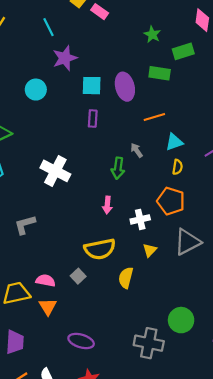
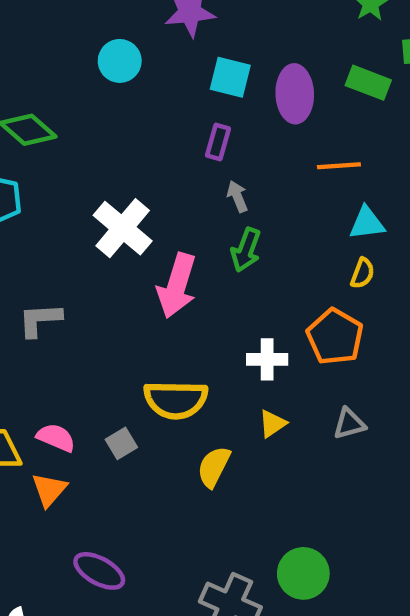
gray arrow: (137, 150) -> (237, 196), moved
pink arrow: (107, 205) -> (177, 286), moved, size x1.8
gray triangle: (187, 242) -> (349, 424), size x0.6

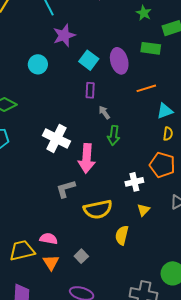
cyan square: (230, 77) -> (89, 60), turned 36
gray L-shape: (40, 320) -> (66, 189), moved
gray square: (121, 443) -> (81, 256), moved

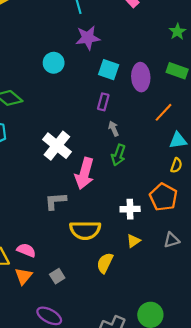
cyan square: (89, 60) -> (109, 70), turned -30
orange line: (146, 88) -> (164, 112), turned -42

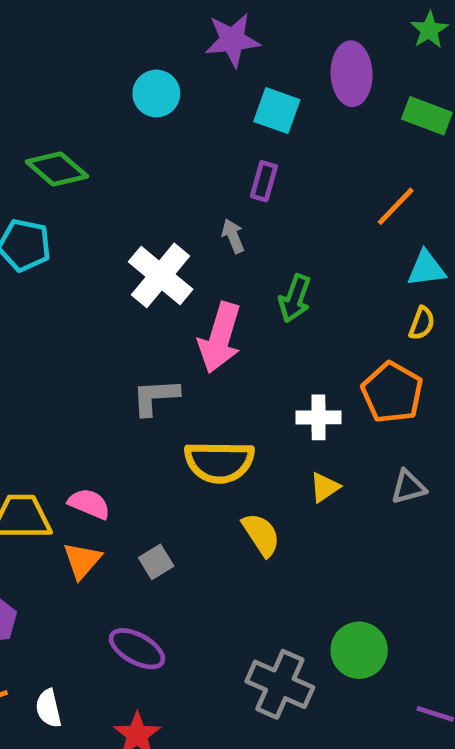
purple ellipse: (141, 77) -> (352, 74), moved
gray arrow: (114, 129) -> (233, 236), moved
yellow semicircle: (105, 263) -> (261, 535), turned 120

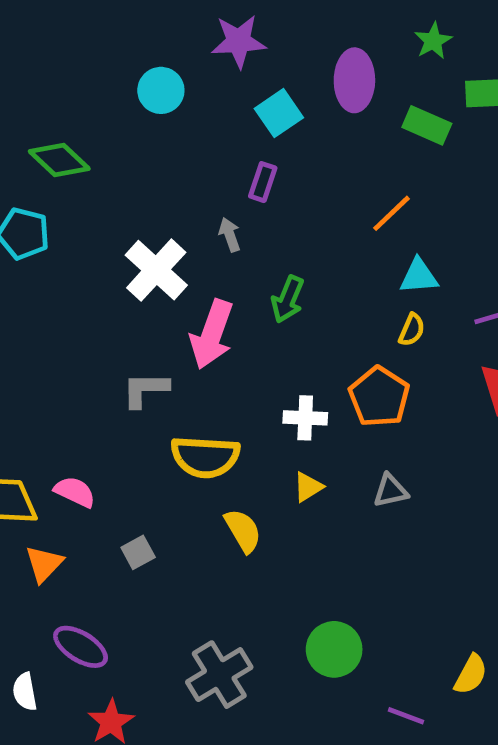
cyan square: (277, 111) -> (279, 113), turned 33
orange triangle: (82, 561) -> (44, 564), moved
purple ellipse: (137, 649) -> (81, 647), moved
gray cross: (280, 684) -> (219, 675), moved, turned 32

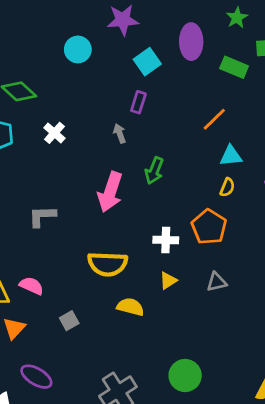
white cross: (156, 270) -> (54, 133), moved, size x0.6
gray L-shape: (145, 390) -> (42, 216), moved
yellow semicircle: (243, 531) -> (130, 307), turned -44

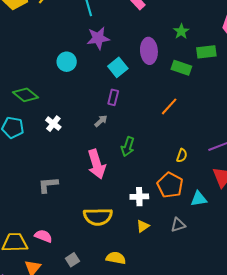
gray arrow: (120, 133) -> (101, 121), turned 72
cyan triangle: (231, 156) -> (199, 199), moved
pink arrow: (110, 192) -> (97, 164), turned -32
yellow semicircle: (130, 307) -> (116, 258), moved

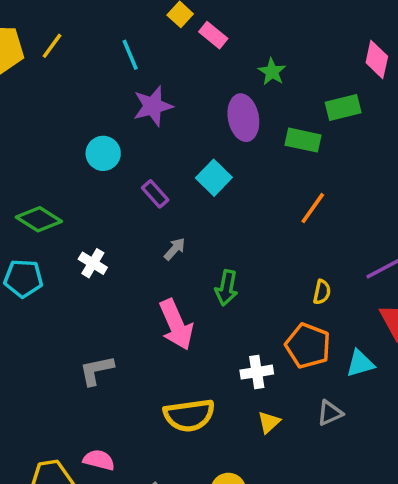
green star: (181, 31) -> (272, 72), moved
cyan square: (118, 67) -> (214, 178), moved
purple rectangle: (113, 97) -> (155, 194), moved, turned -49
orange line: (169, 106) -> (313, 208), moved

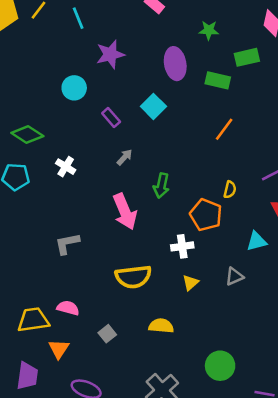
cyan line: (130, 55) -> (78, 18), moved
green star: (272, 72) -> (209, 30), moved, turned -30
orange pentagon: (308, 346) -> (206, 215), moved

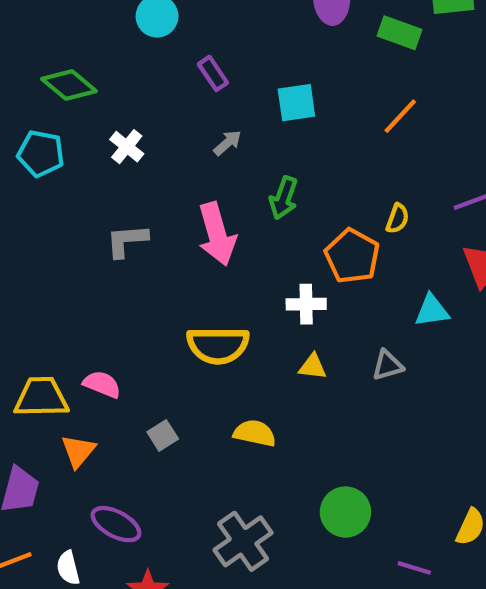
cyan square: (153, 106) -> (296, 103), moved, turned 30
gray L-shape: (67, 244) -> (127, 241), moved
yellow triangle: (190, 283) -> (313, 367), turned 42

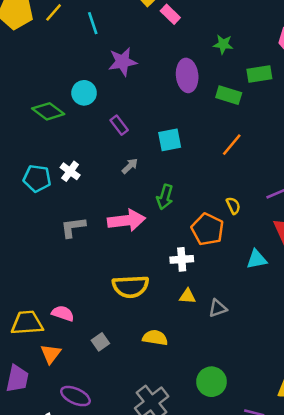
green diamond: (69, 85) -> (48, 111), moved
cyan pentagon: (41, 154) -> (37, 178), moved
yellow semicircle: (398, 219) -> (233, 206), turned -42
pink arrow: (217, 234) -> (126, 220), turned -78
gray triangle: (388, 365) -> (218, 308), moved

